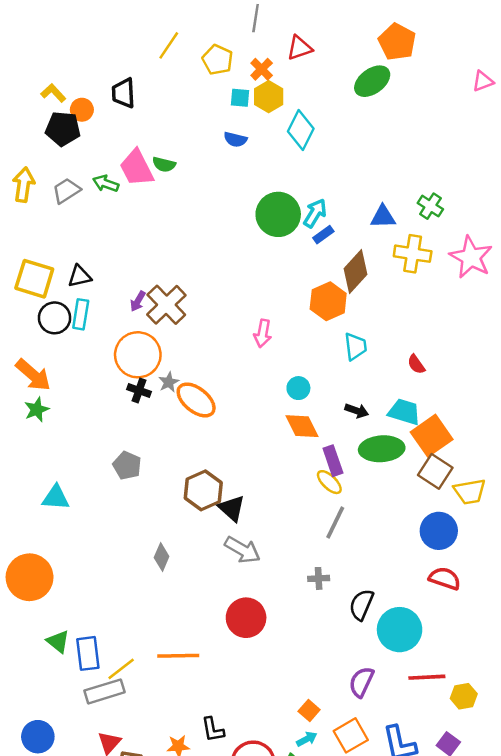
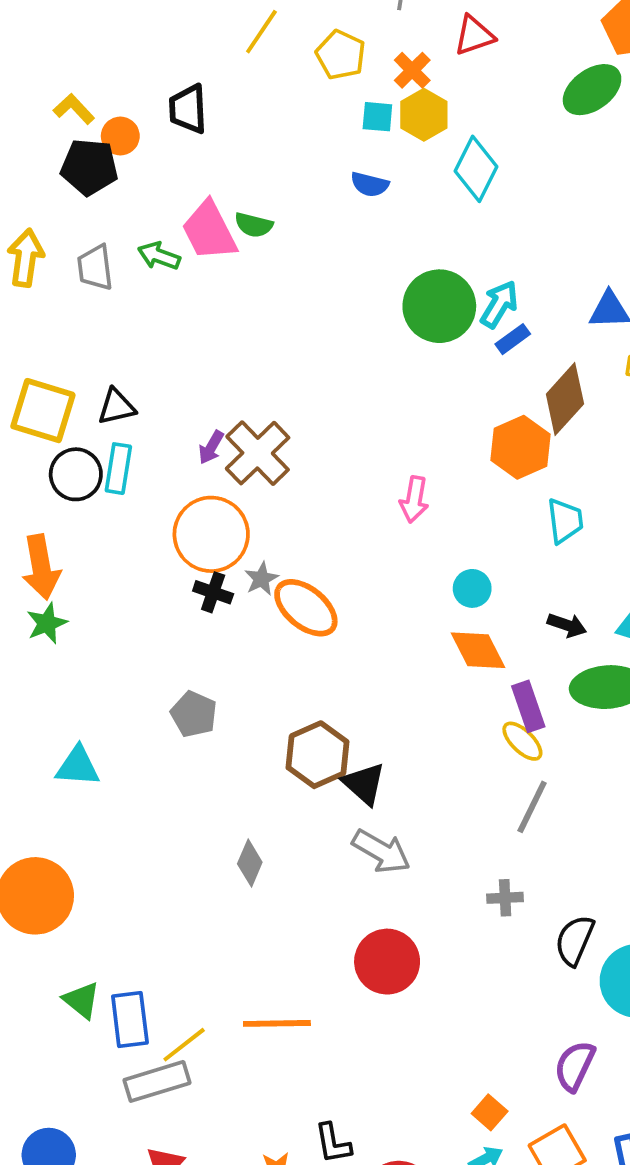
gray trapezoid: (66, 191) -> (95, 267), turned -64
orange arrow: (33, 375) -> (41, 567), turned 39

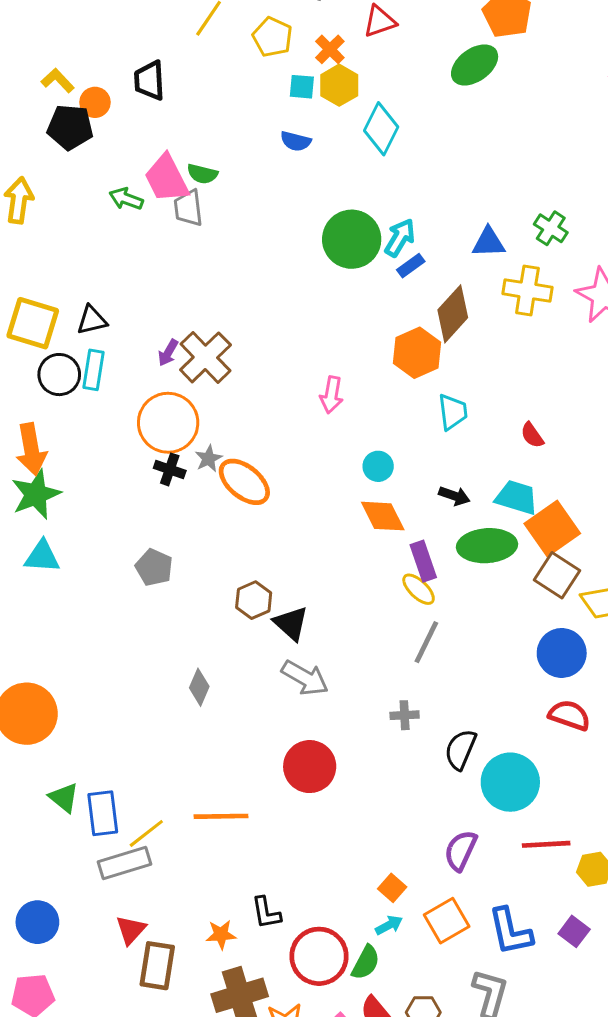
gray trapezoid: (95, 267) -> (188, 208), moved
green star: (47, 623) -> (36, 494), size x1.5
brown hexagon: (317, 755) -> (254, 600), size x0.7
cyan triangle: (78, 766) -> (42, 557), moved

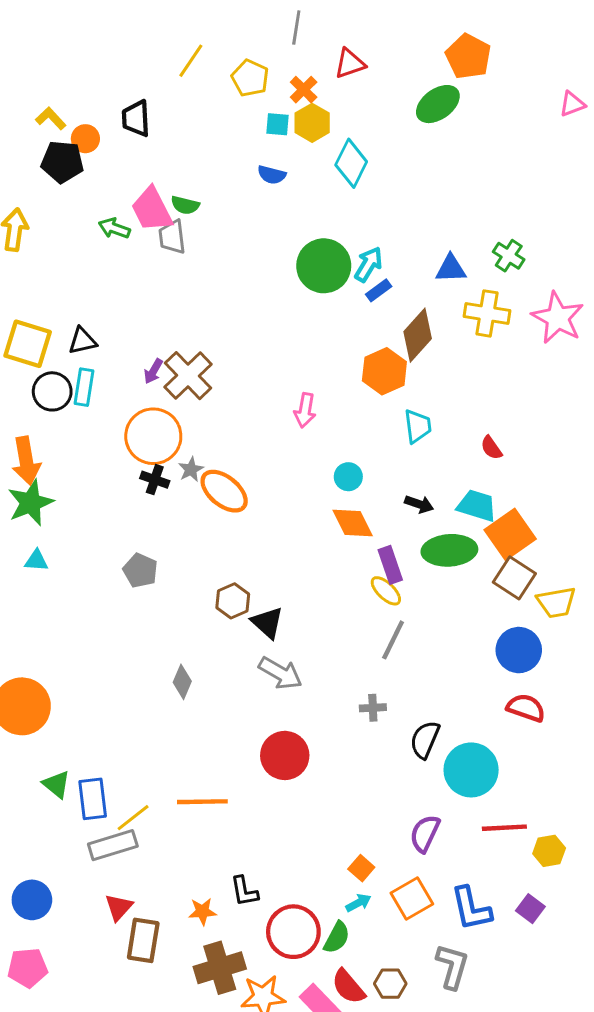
cyan triangle: (42, 557) -> (36, 560), size x0.7

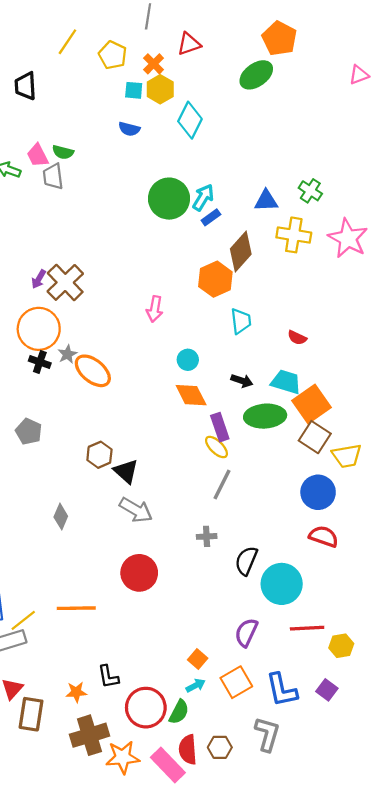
pink trapezoid: (152, 209) -> (38, 155), size x0.7
red semicircle: (491, 448) -> (297, 338), turned -30
red semicircle: (348, 987) -> (188, 750), turned 36

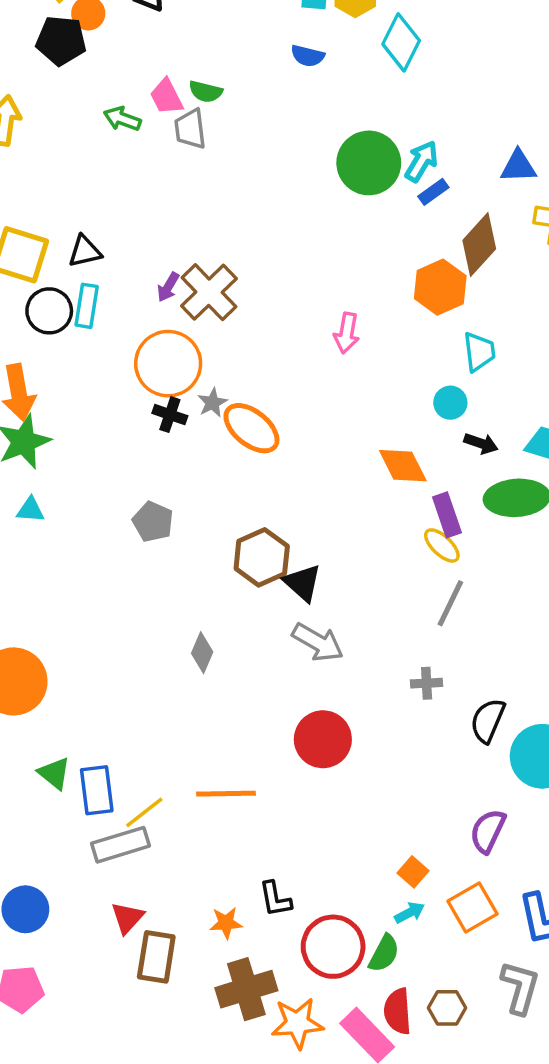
cyan circle: (188, 360) -> (450, 403), moved
brown hexagon: (99, 455) -> (262, 557), size x1.4

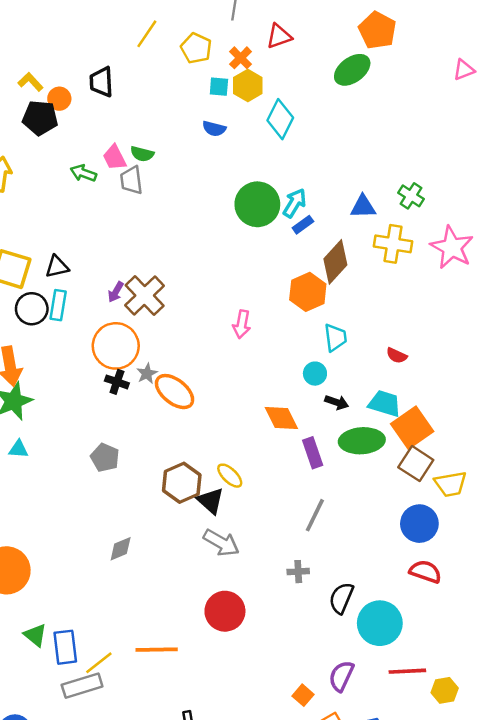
yellow ellipse: (442, 545) -> (230, 476), moved
gray diamond: (202, 653) -> (121, 549), moved, turned 44
orange square: (413, 872) -> (303, 695), moved

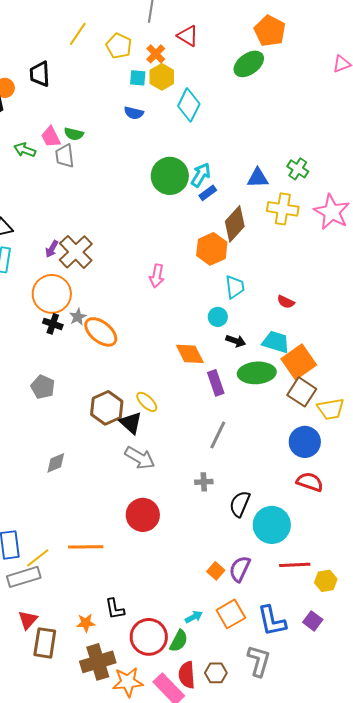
red triangle: (279, 36) -> (188, 36), turned 50
orange square: (303, 695) -> (216, 571), moved

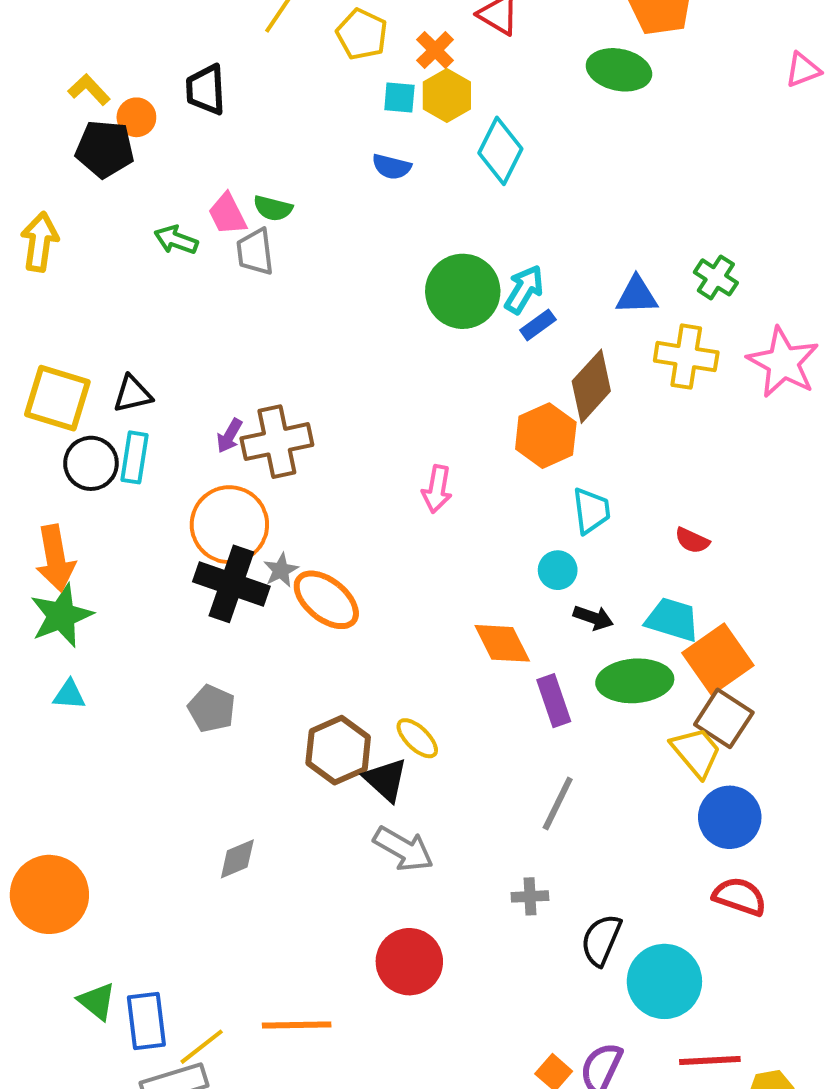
green ellipse: (249, 64) -> (619, 70), turned 48
brown cross: (76, 252) -> (277, 442), turned 32
black cross: (53, 324) -> (231, 584), size x1.8
yellow trapezoid: (331, 409) -> (696, 752), moved, turned -120

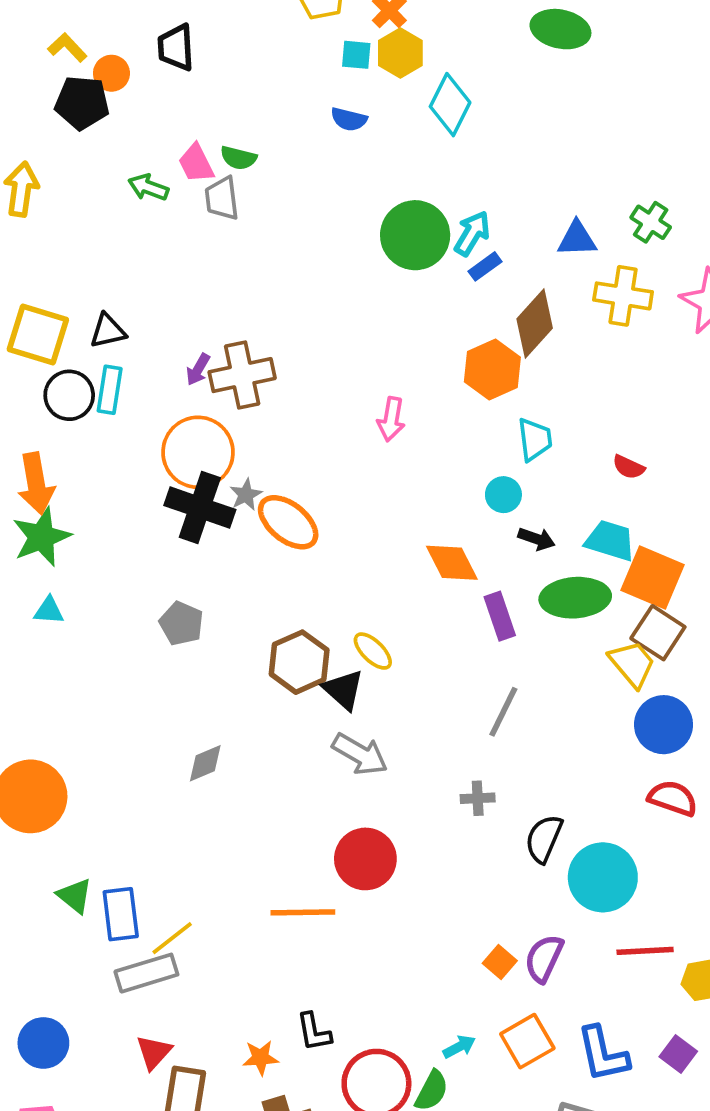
orange square: (718, 659) -> (652, 577), turned -32
orange line: (297, 1025) -> (303, 912), moved

